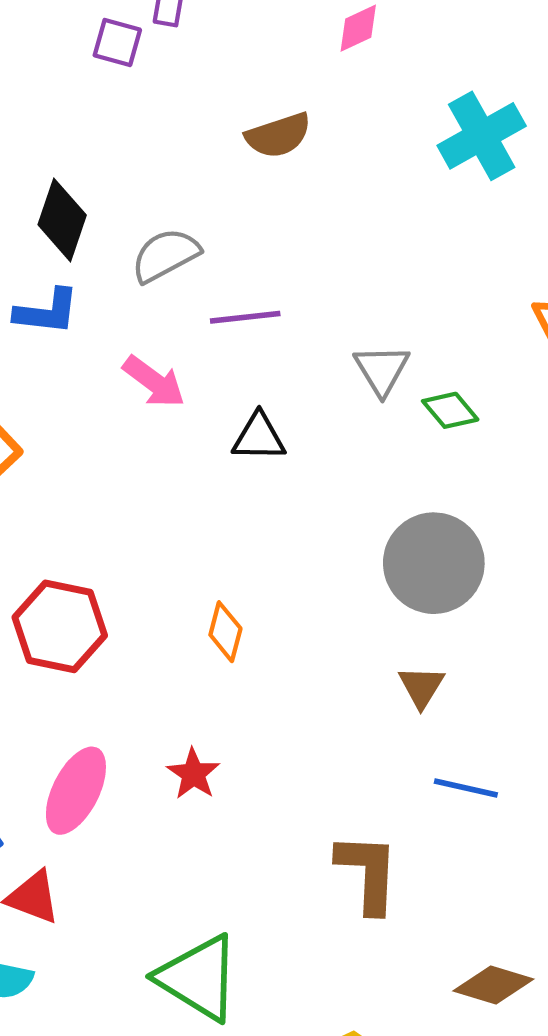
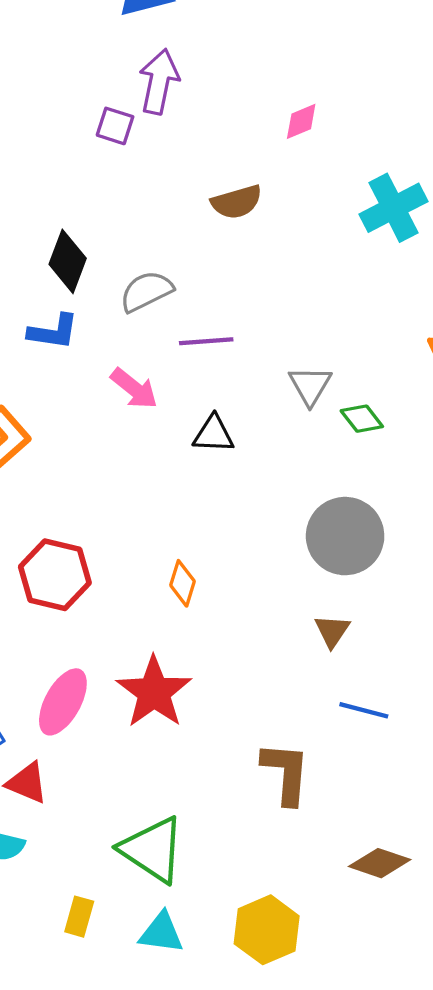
red star: (193, 774) -> (154, 692), size x1.8

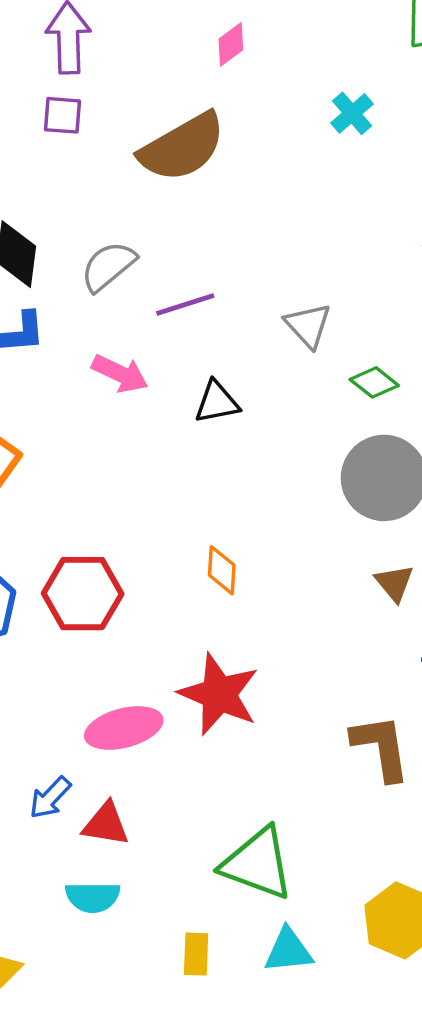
purple square: (115, 126) -> (62, 115), moved
brown semicircle: (237, 202) -> (182, 147), size x1.6
cyan cross: (393, 208) -> (352, 113), size x0.6
green diamond: (362, 419) -> (374, 382), moved
pink ellipse: (63, 702) -> (124, 728), turned 60

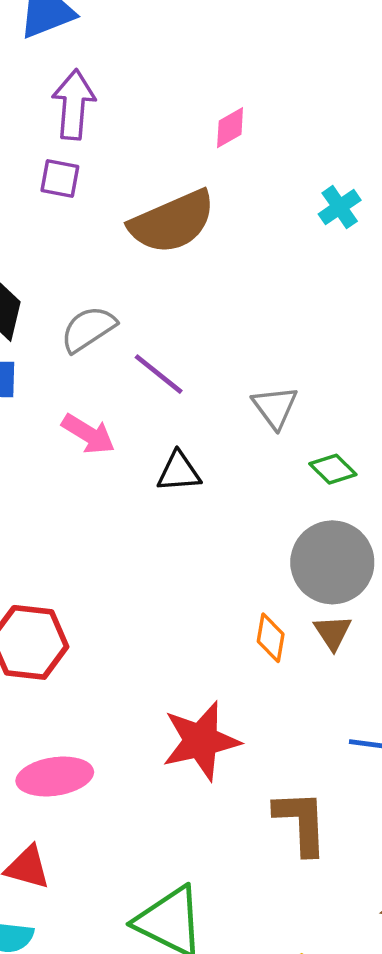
purple line: (185, 304) -> (159, 374), turned 50
orange diamond: (222, 570) -> (271, 638), moved
brown triangle: (394, 583) -> (333, 632), moved
red star: (219, 694) -> (201, 741), moved, turned 30

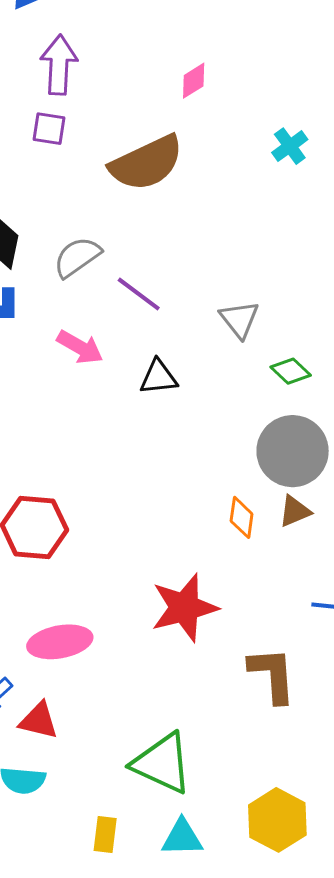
brown triangle: (333, 632) -> (295, 511), turned 42

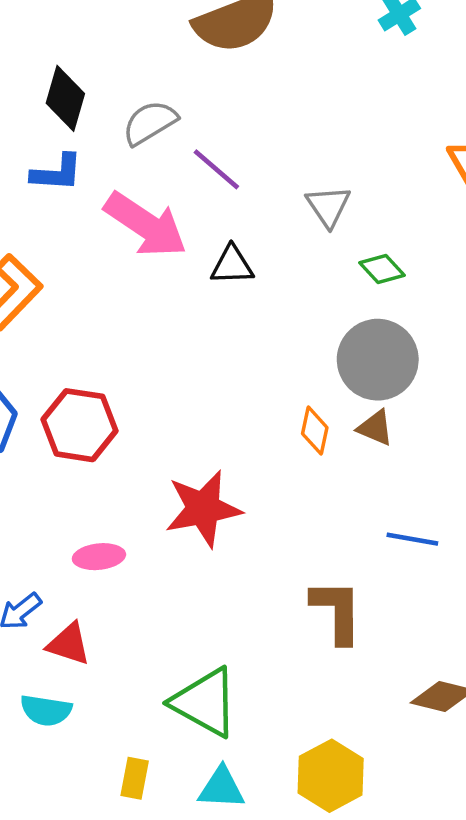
pink arrow: (80, 347) -> (146, 225), size x1.6
brown triangle: (295, 511) -> (375, 428), turned 42
red star: (184, 608) -> (203, 509), moved
pink ellipse: (60, 642) -> (99, 557), size x0.7

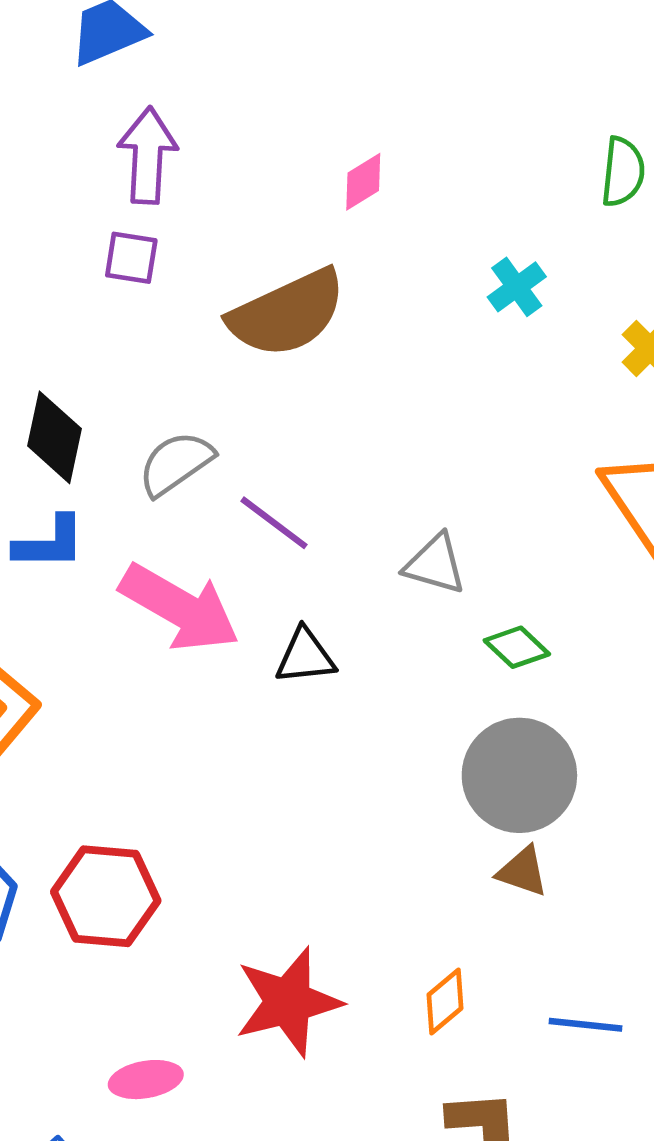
gray triangle: (328, 206) -> (435, 564), turned -36
orange diamond: (315, 431) -> (445, 1001), moved, turned 42

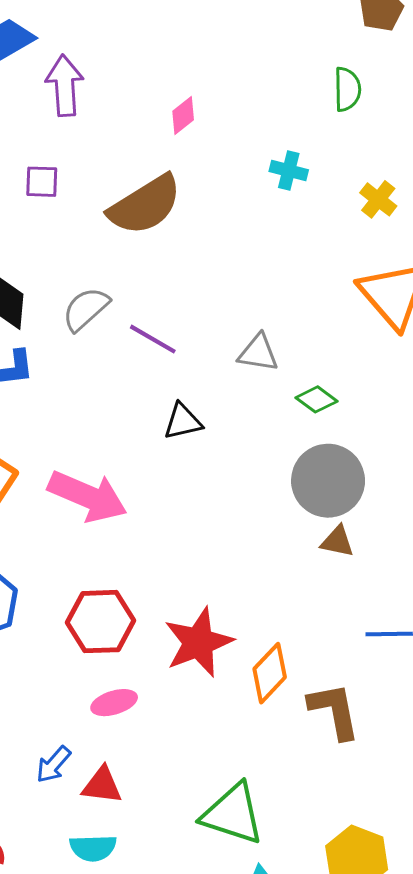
purple arrow: (147, 156) -> (65, 86), moved
cyan cross: (517, 287) -> (289, 171), turned -33
pink arrow: (180, 608) -> (88, 496), moved
red hexagon: (106, 896) -> (101, 622), moved
orange diamond: (445, 1001) -> (270, 673), moved, size x1.4

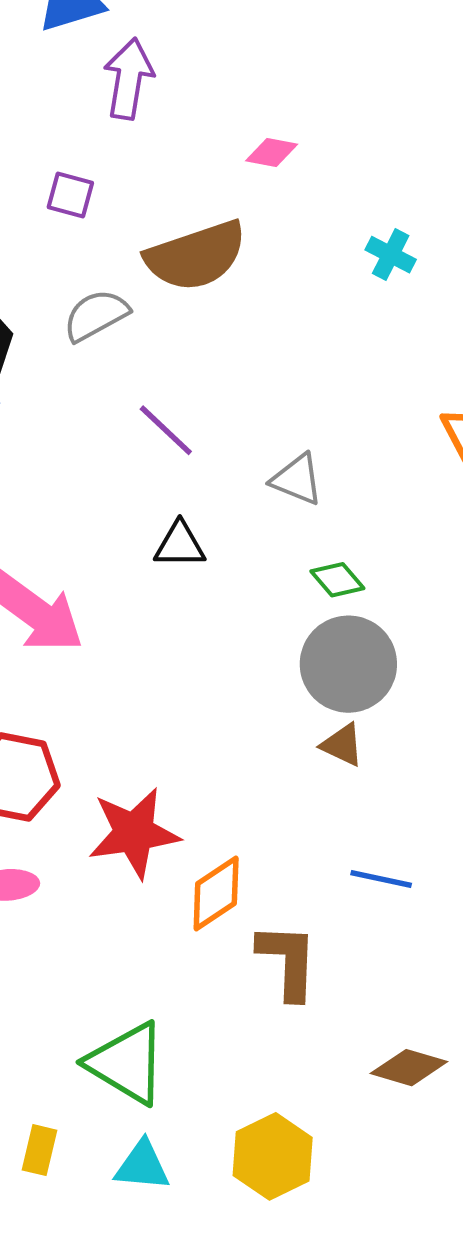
pink diamond: (183, 116) -> (272, 152), turned 36
gray semicircle: (86, 309) -> (96, 315), moved
green diamond: (317, 399) -> (337, 580), moved

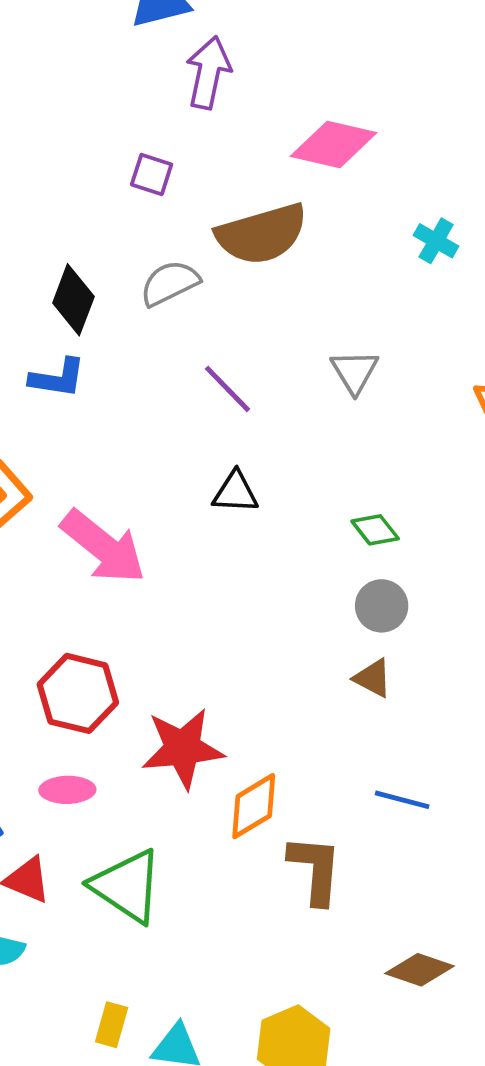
pink diamond: (272, 152) -> (334, 145), size x1.8
gray triangle: (297, 479) -> (355, 372), moved, turned 34
gray circle: (348, 664) -> (382, 606), size x0.6
green triangle: (127, 1063) -> (127, 886), moved
yellow rectangle: (39, 1150) -> (112, 1025), moved

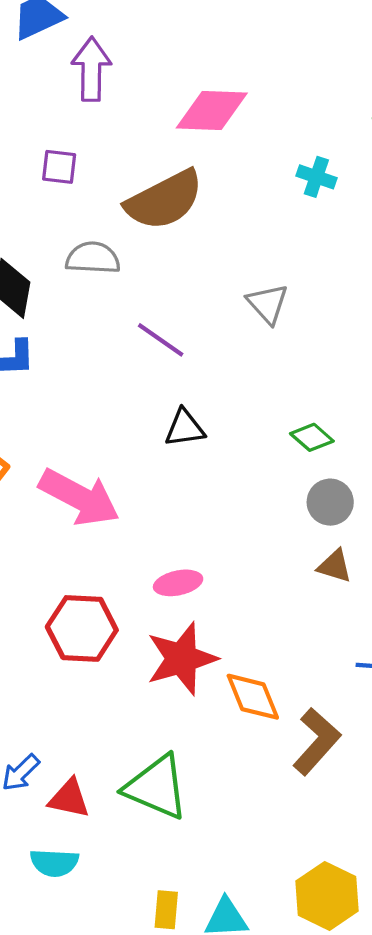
gray semicircle: (170, 283) -> (93, 258), turned 40
pink ellipse: (67, 790) -> (178, 583), moved
orange diamond: (254, 806) -> (253, 697), turned -70
brown L-shape: (315, 870) -> (317, 741), turned 48

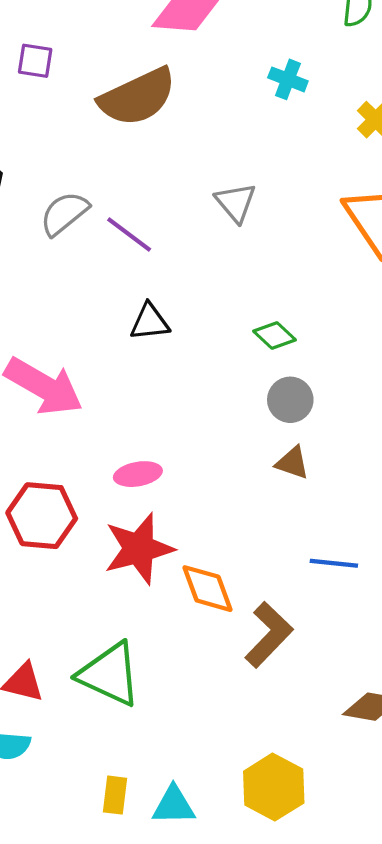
gray semicircle: (93, 258) -> (64, 213), moved, turned -44

